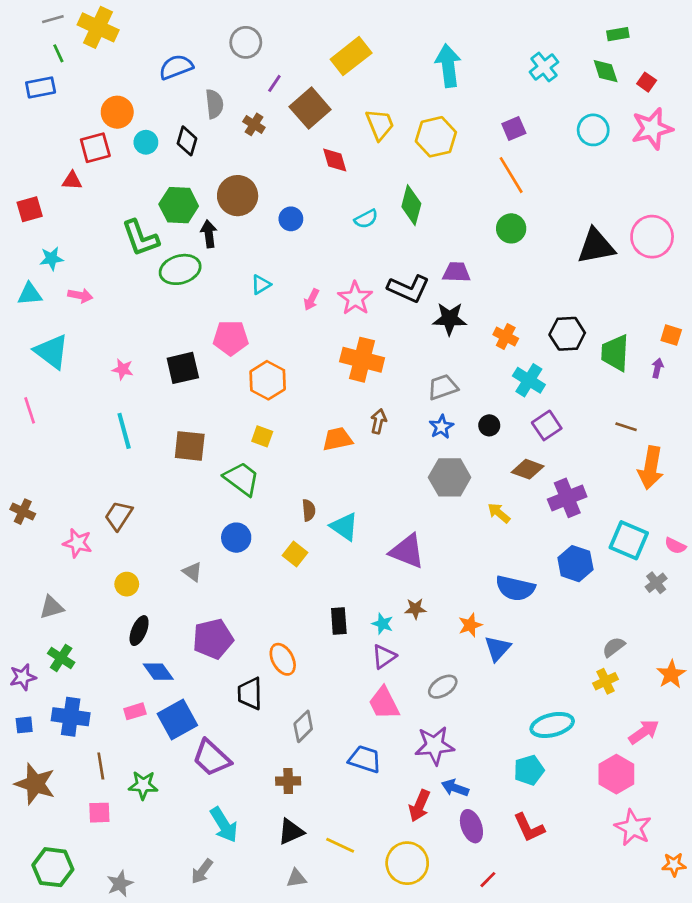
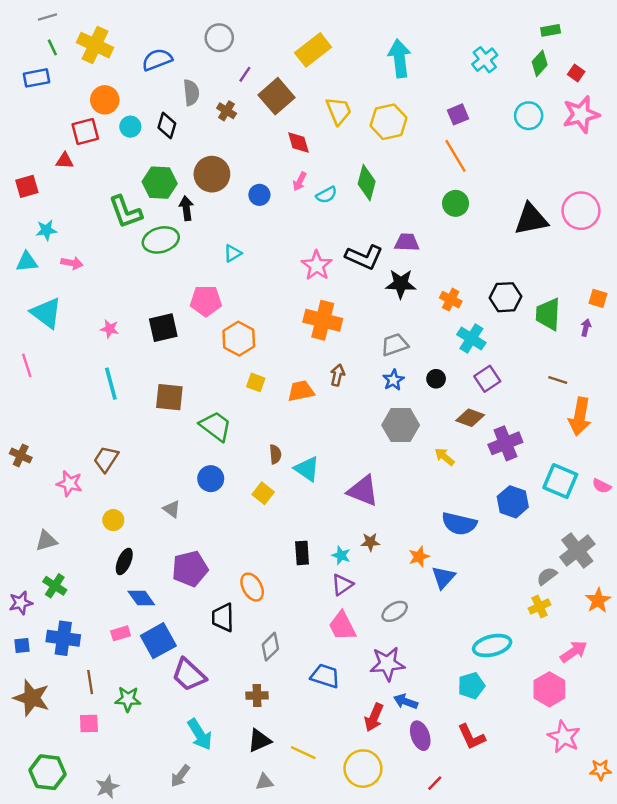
yellow cross: (98, 27) -> (95, 45), moved
green diamond: (606, 71) -> (540, 63), turned 60
pink arrow: (311, 300) -> (300, 181), moved
yellow square: (262, 436) -> (256, 382), moved
gray cross: (656, 583) -> (577, 550), moved, size x1.8

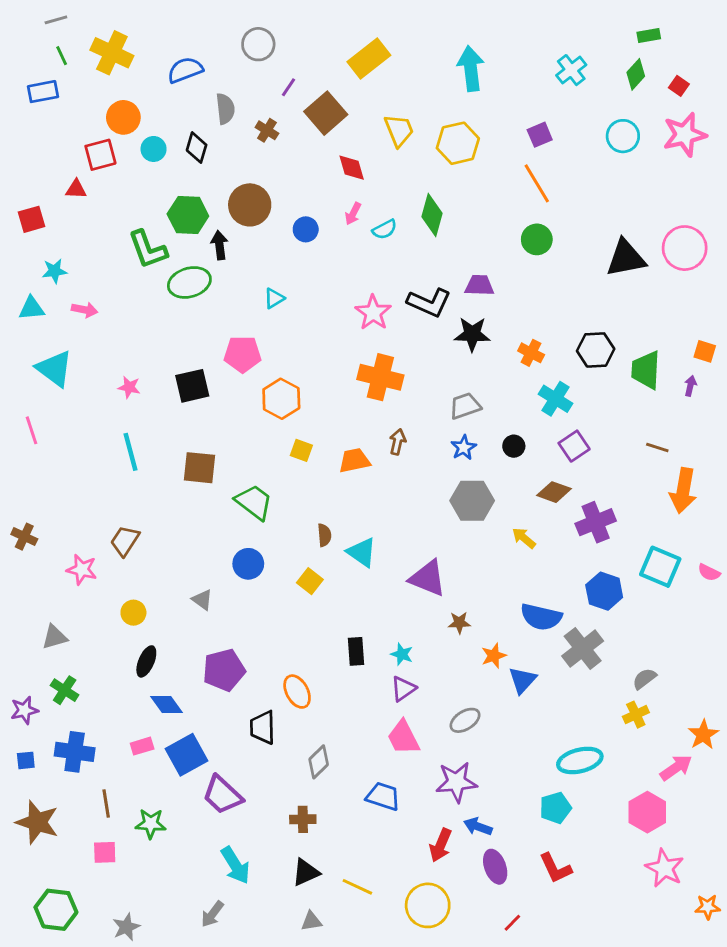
brown star: (370, 542) -> (459, 623), moved
gray cross: (577, 550) -> (583, 649), moved
orange star: (598, 600) -> (703, 735), moved

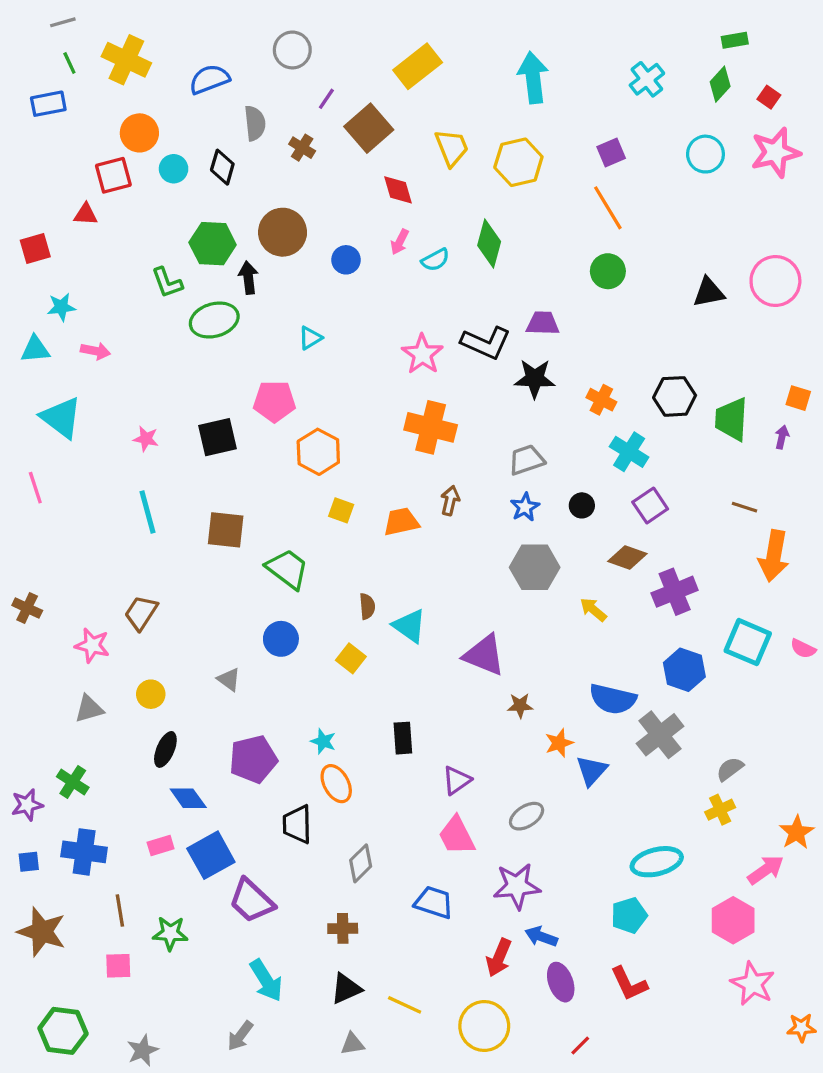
green L-shape: (148, 249) -> (167, 283), size x0.7
black triangle: (626, 258) -> (709, 292), size x0.7
gray triangle: (54, 637) -> (89, 709), moved
cyan star: (402, 654) -> (323, 741), moved

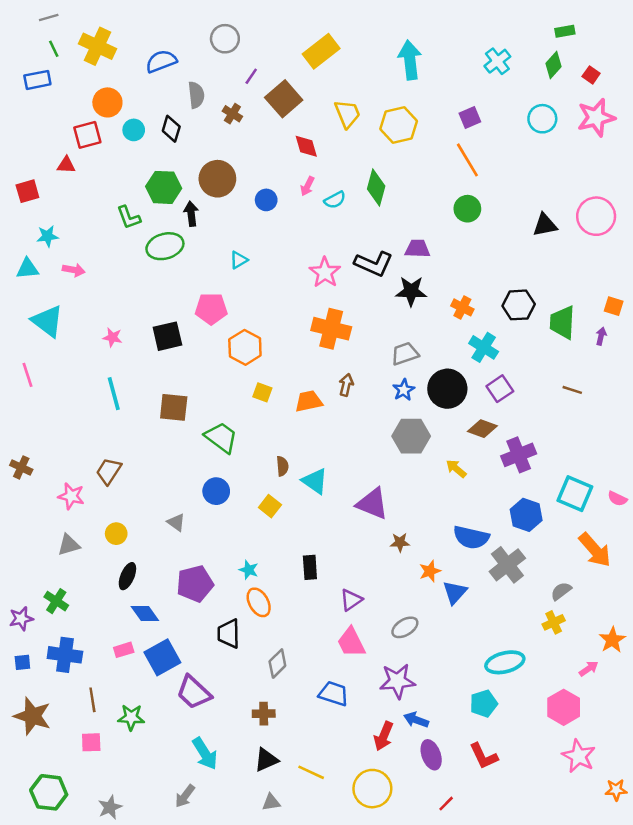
black circle: (582, 505) -> (447, 389), size x2.0
orange arrow: (774, 556) -> (595, 550), moved, turned -51
pink arrow: (766, 870) -> (589, 669), size x0.7

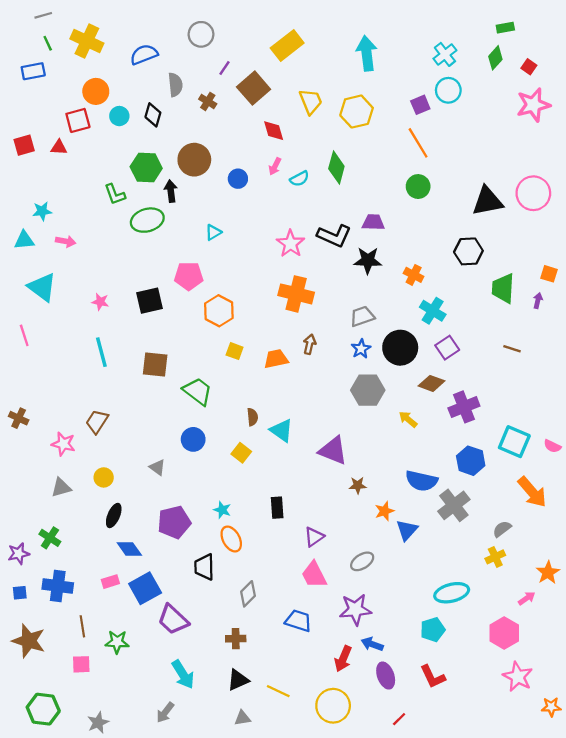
cyan circle: (542, 119) -> (448, 90), moved
red square: (27, 191) -> (24, 145), moved
black triangle: (545, 225) -> (487, 201), size x1.4
black hexagon: (519, 305) -> (468, 251), moved

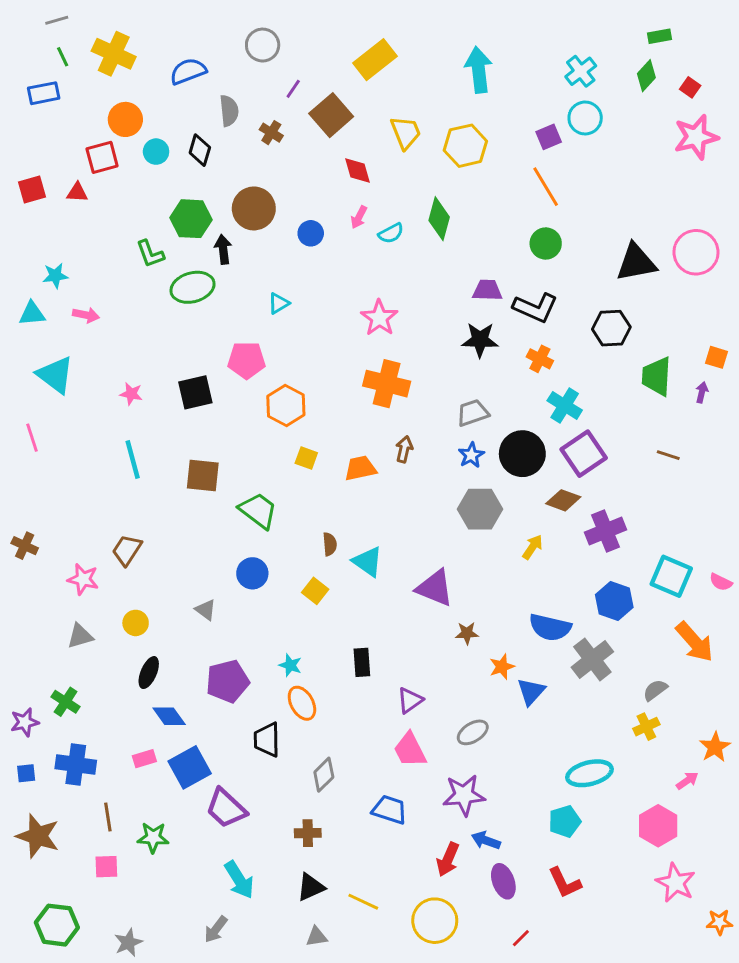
black L-shape: (334, 236) -> (535, 308), moved
purple square: (447, 348) -> (584, 454), size x1.4
yellow arrow: (408, 419) -> (533, 547), turned 84

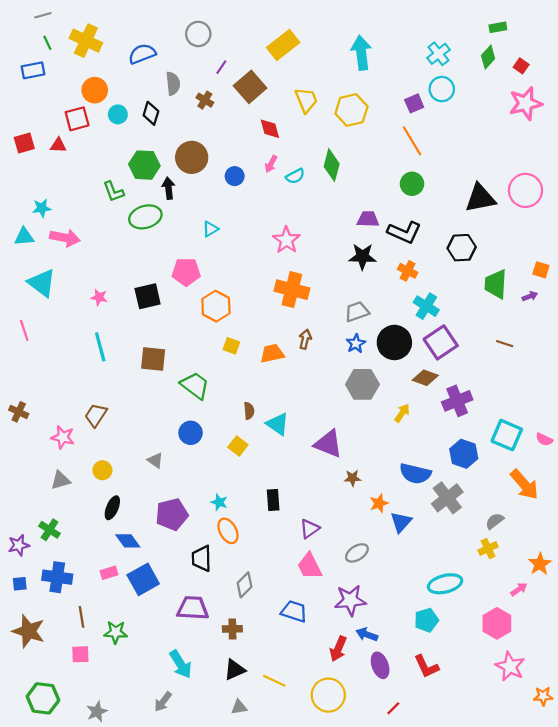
pink arrow: (86, 315) -> (65, 238), size x1.5
purple arrow: (702, 392) -> (530, 296), turned 56
purple trapezoid: (226, 808) -> (193, 608), moved, turned 140

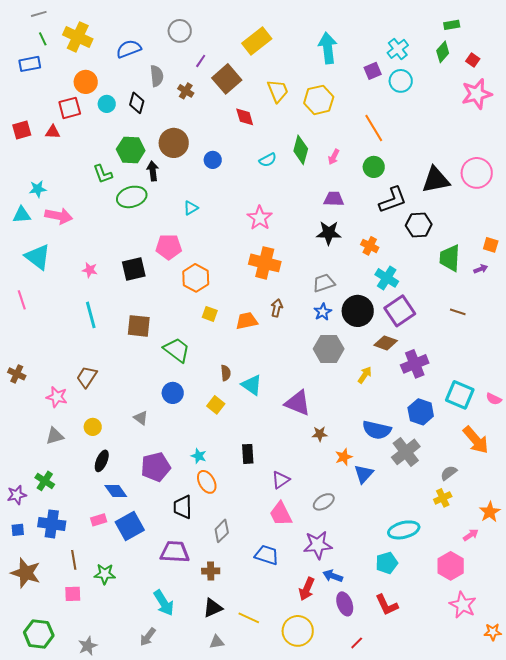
purple square: (414, 103) -> (373, 71), moved
pink arrow: (271, 164) -> (334, 157), moved
black L-shape: (404, 232) -> (393, 200), moved, turned -44

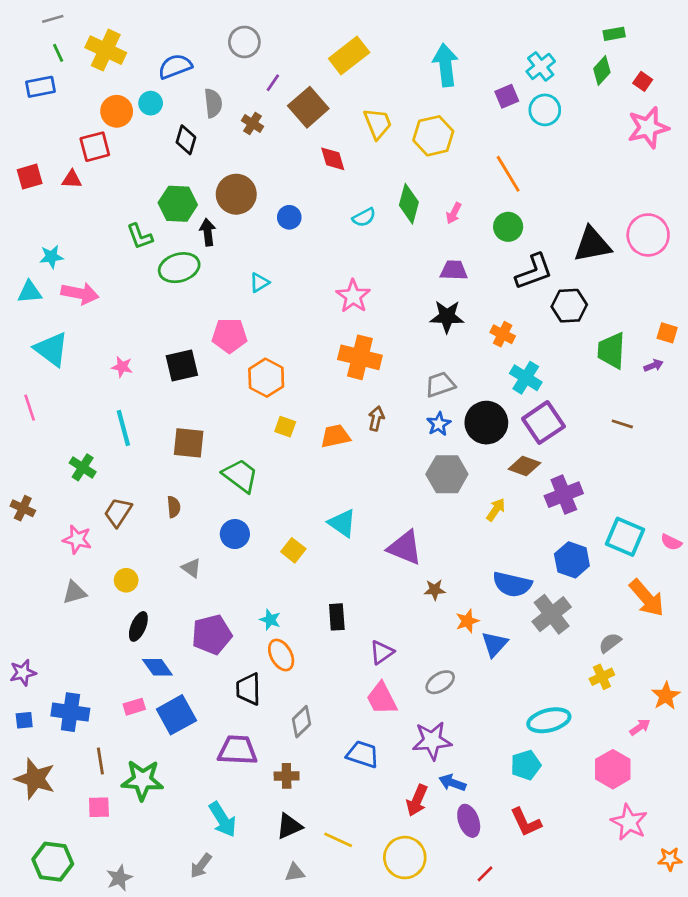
cyan circle: (107, 104) -> (151, 103), moved
brown semicircle: (226, 373) -> (174, 507), moved
green cross: (45, 481) -> (83, 467), moved
green star: (105, 574) -> (142, 780), size x1.4

